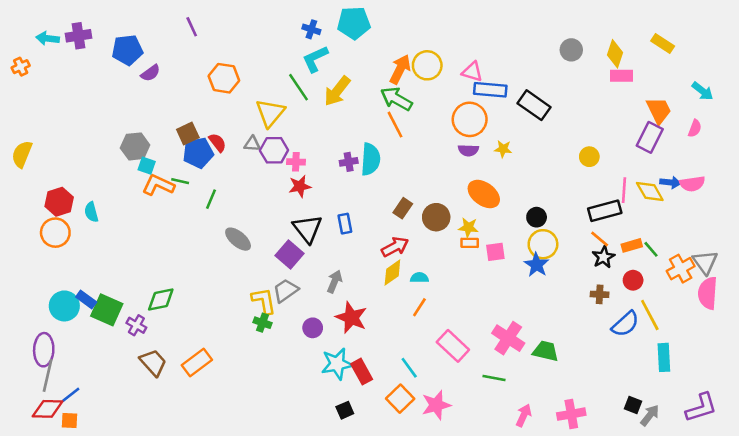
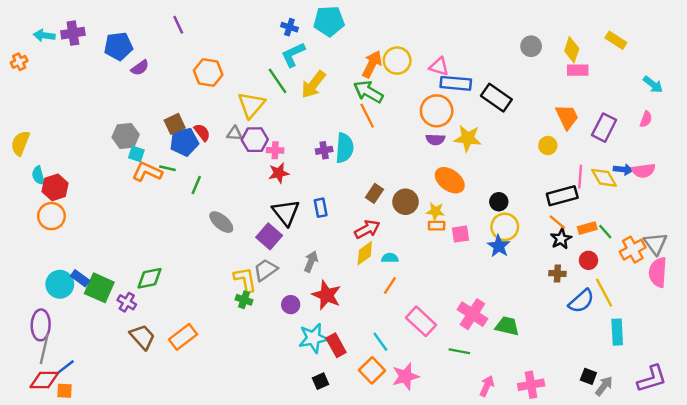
orange trapezoid: (659, 110) -> (567, 117), moved
yellow star: (503, 149) -> (468, 138), size x1.6
cyan semicircle: (91, 212) -> (38, 175), moved

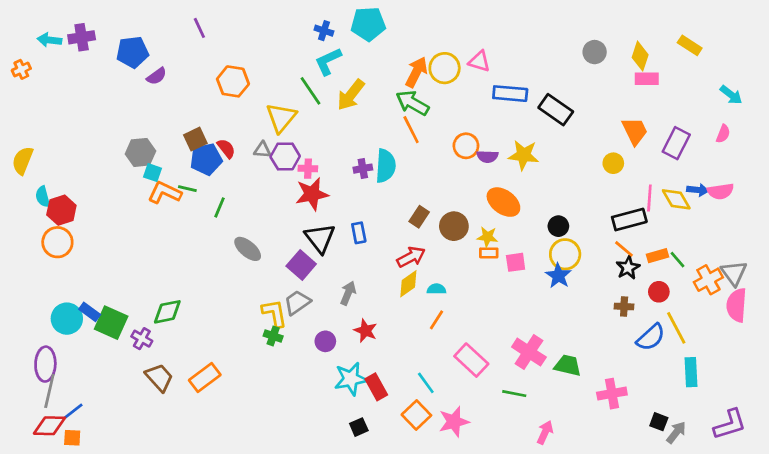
pink triangle: (439, 67) -> (479, 61), moved
orange circle: (437, 111) -> (466, 146), moved, size x0.7
red star: (279, 173) -> (312, 194), size x1.4
red star: (327, 295) -> (366, 331), size x0.7
pink cross: (531, 385) -> (612, 394), moved

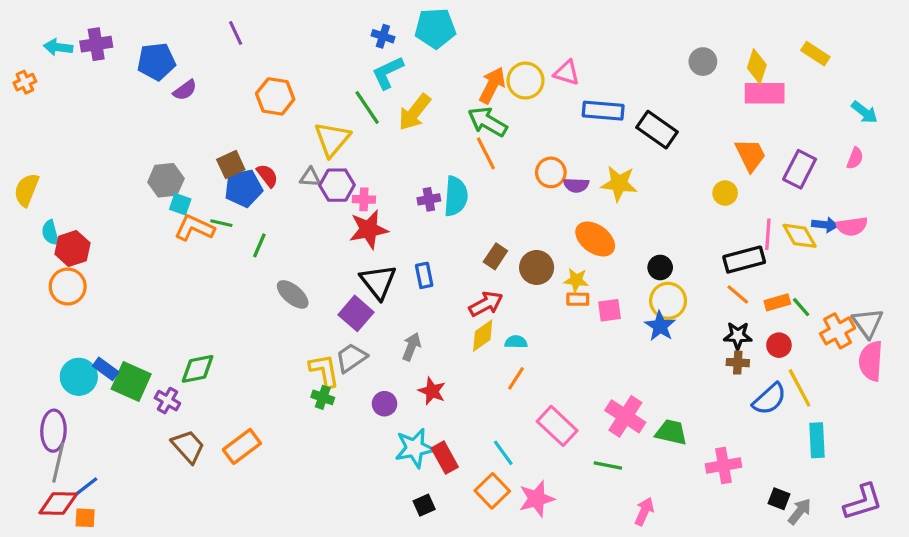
pink rectangle: (647, 79) -> (765, 93), size x1.4
black star: (628, 268) -> (738, 336), moved, turned 30

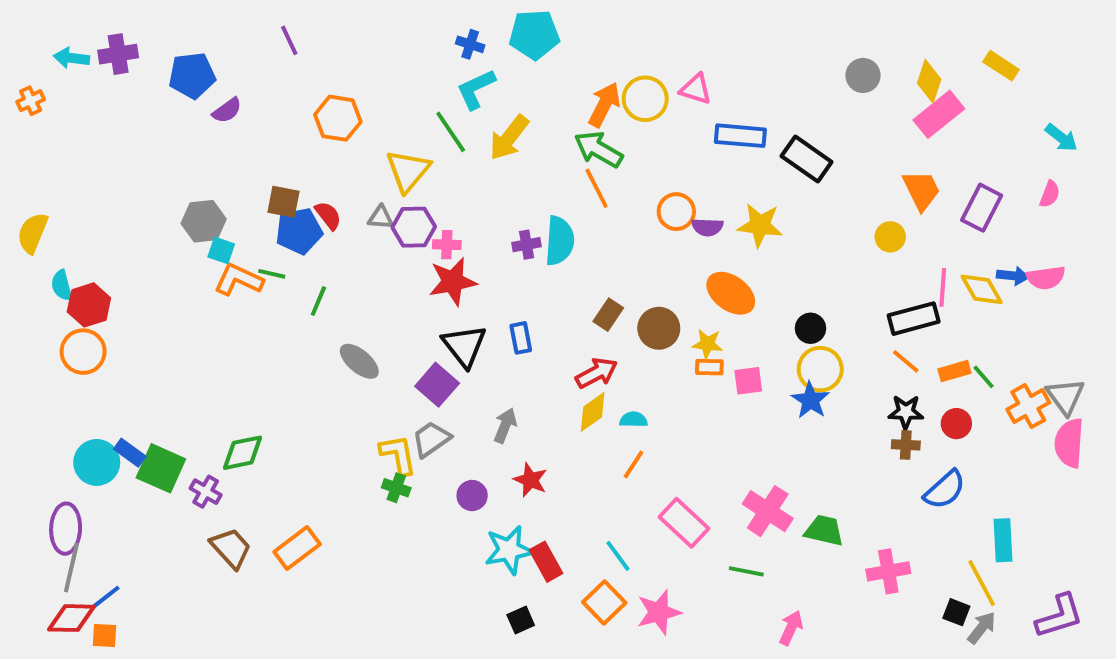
pink rectangle: (765, 93) -> (939, 114), turned -39
brown square: (231, 165) -> (283, 202), turned 36
yellow line: (800, 388) -> (982, 583), moved

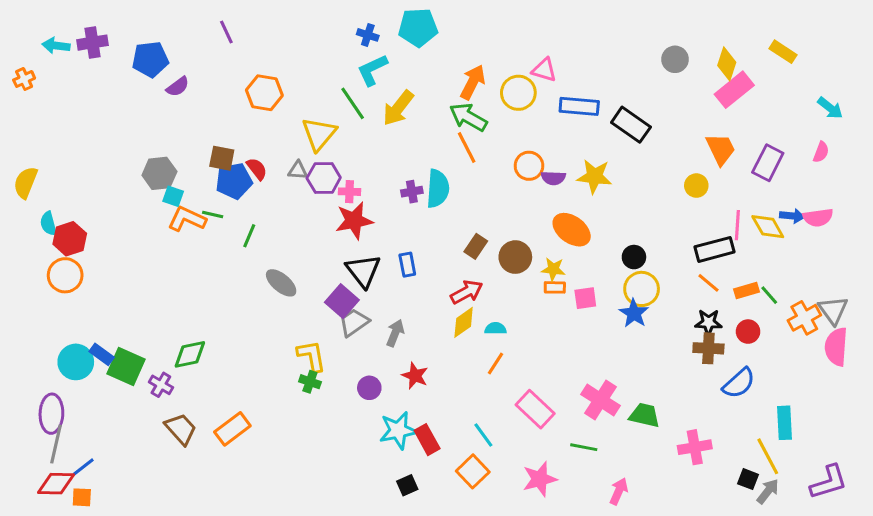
yellow circle: (645, 99) -> (518, 93), moved
gray trapezoid: (431, 439) -> (354, 322), moved
brown cross: (906, 445) -> (708, 348), size x1.4
pink star: (659, 612) -> (540, 479), moved

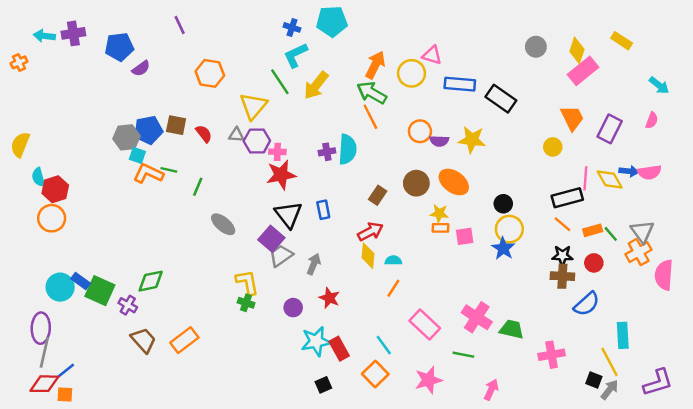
blue pentagon: (234, 181) -> (148, 130), moved
brown circle: (515, 257) -> (416, 183), moved
gray triangle: (833, 310) -> (642, 232), moved
yellow diamond: (464, 322) -> (368, 256), turned -50

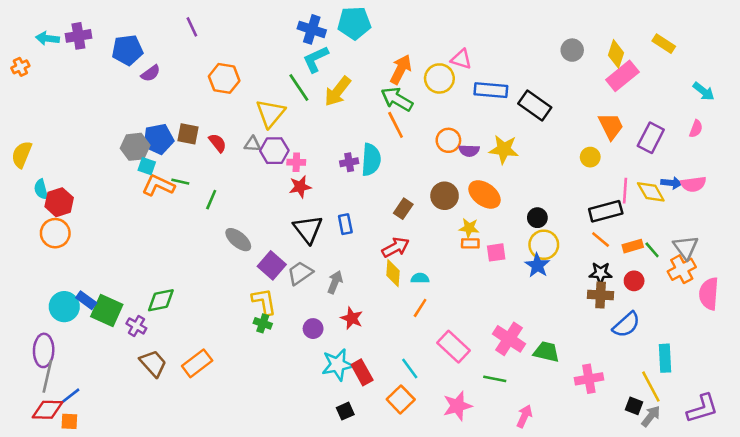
blue cross: (292, 27) -> (312, 29), size x1.5
red star: (281, 175) -> (300, 187), size x0.7
purple square: (271, 239) -> (272, 265), moved

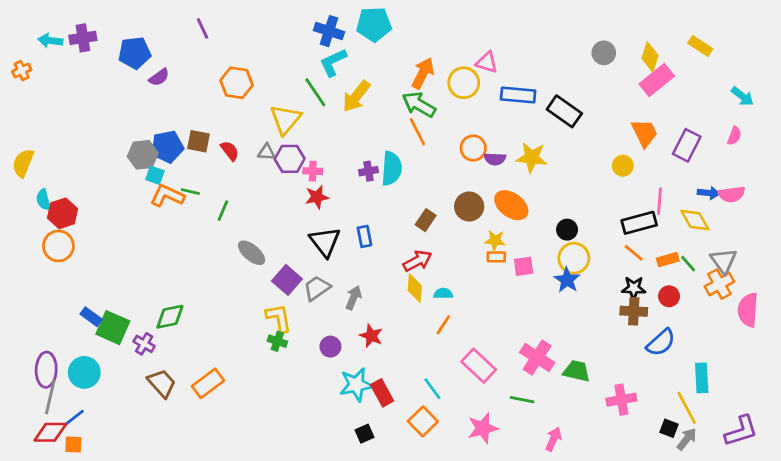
yellow diamond: (651, 192) -> (695, 220), moved
cyan circle: (64, 307) -> (84, 372), moved

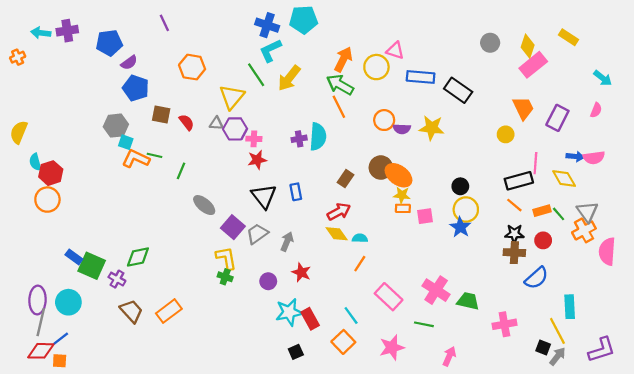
blue pentagon: (167, 147) -> (136, 88), moved, turned 30
orange ellipse: (511, 205) -> (398, 175), moved
yellow diamond: (415, 288) -> (337, 234), turned -40

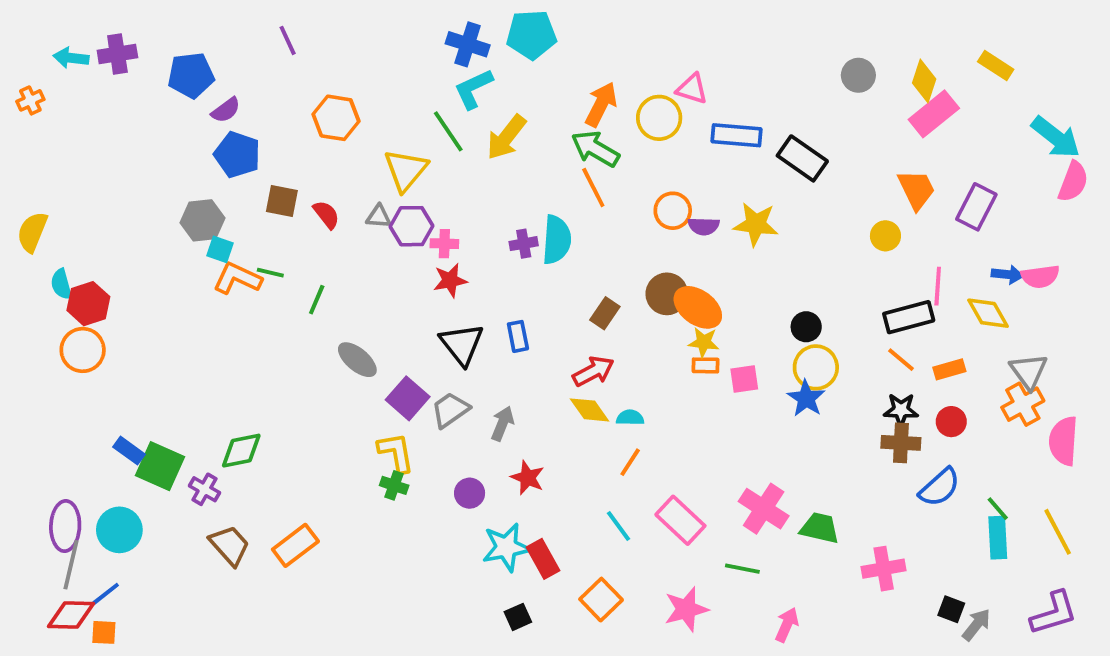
cyan arrow: (603, 78) -> (1056, 137), size x1.5
pink semicircle: (596, 110) -> (1073, 182), moved, size x1.5
green line: (559, 214) -> (998, 509), moved
cyan line: (351, 315) -> (618, 526), moved
yellow line: (557, 331) -> (1058, 532), moved

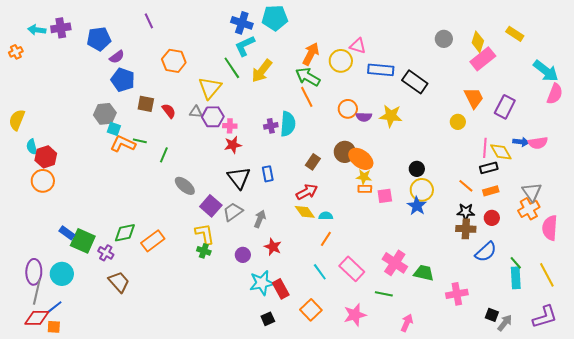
yellow diamond: (988, 313) -> (501, 152), moved
black rectangle: (909, 317) -> (489, 168), moved, size x0.7
orange rectangle: (295, 545) -> (153, 241), moved

